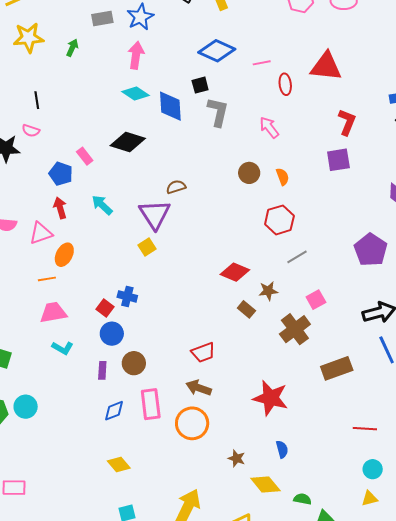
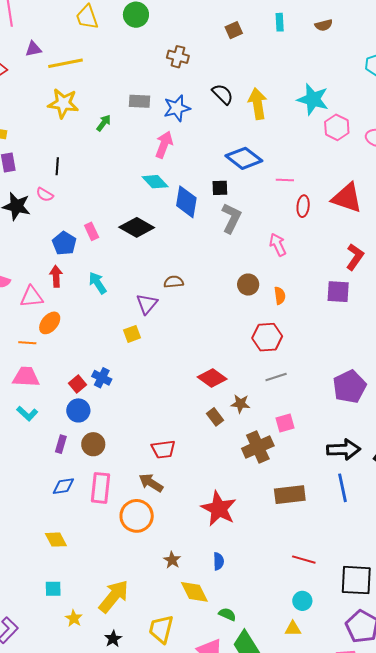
purple triangle: (155, 214) -> (147, 304), size x0.7

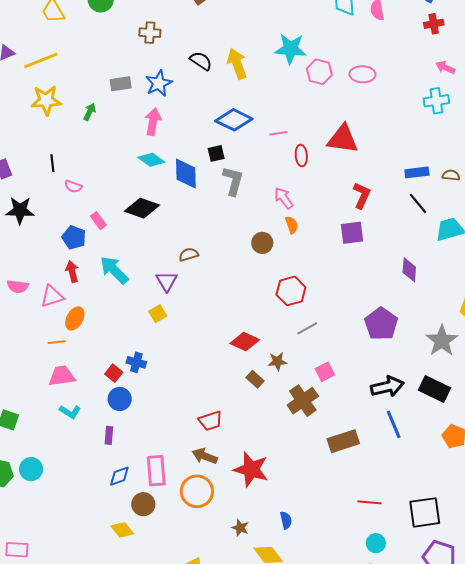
pink semicircle: (45, 195) -> (73, 186), moved
cyan arrow: (98, 283) -> (114, 270), size x1.4
orange semicircle: (280, 296) -> (292, 225), moved
brown circle: (93, 444) -> (143, 504), moved
red star: (219, 509) -> (251, 469), moved

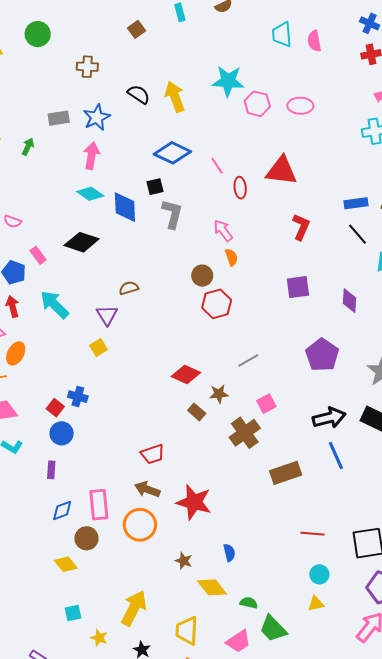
pink line: (278, 133) -> (217, 166), turned 66
purple square: (352, 233) -> (298, 287), moved
red hexagon: (291, 291) -> (217, 304), moved

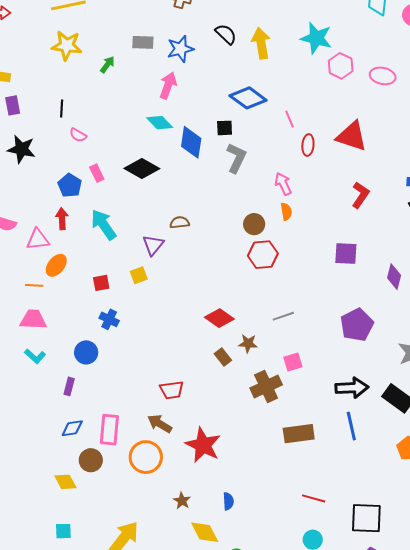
red square: (55, 408) -> (101, 283), moved, turned 30

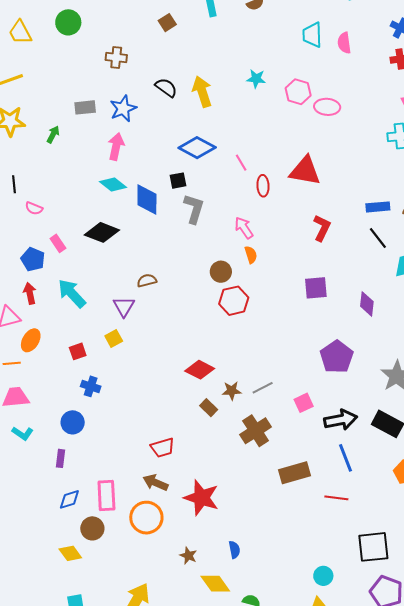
cyan star: (316, 38) -> (256, 79), size x0.6
pink hexagon: (341, 66) -> (298, 92), moved
gray line: (283, 316) -> (263, 388), moved
pink square: (293, 362) -> (304, 403), moved
red line: (314, 498) -> (336, 498), moved

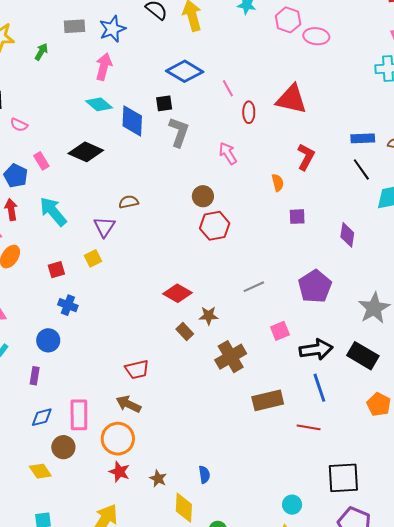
orange semicircle: (251, 255) -> (278, 183), moved
purple square: (316, 288) -> (297, 217), size x0.7
gray line: (263, 388) -> (254, 287), moved
red star: (201, 498) -> (119, 472), moved, size x0.6
yellow diamond: (215, 584) -> (184, 508), turned 36

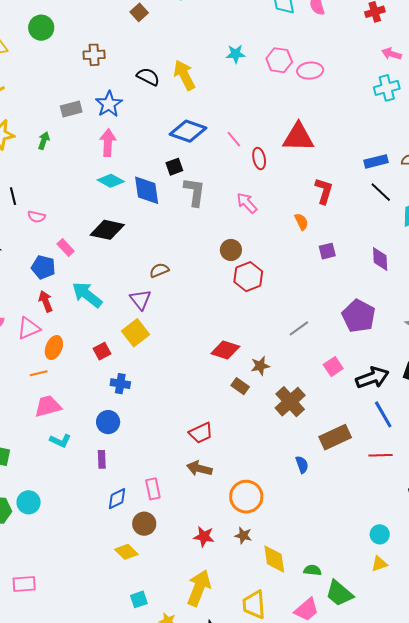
yellow square: (93, 258) -> (136, 333), size x1.5
pink rectangle: (79, 415) -> (153, 489), size x0.7
orange circle: (118, 439) -> (246, 497), moved
blue semicircle: (204, 475) -> (302, 465), moved

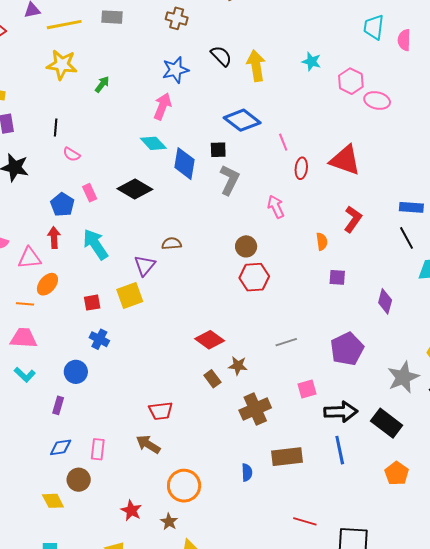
gray rectangle: (71, 109) -> (112, 17), moved
red line: (380, 455) -> (305, 521), moved

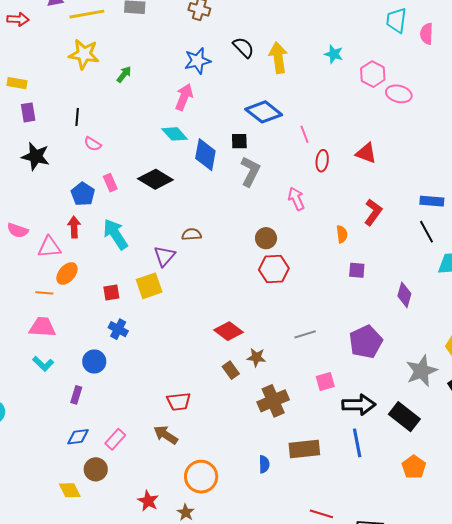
red triangle: (345, 160) -> (366, 153), size x0.7
pink rectangle: (98, 449) -> (115, 439), turned 35

